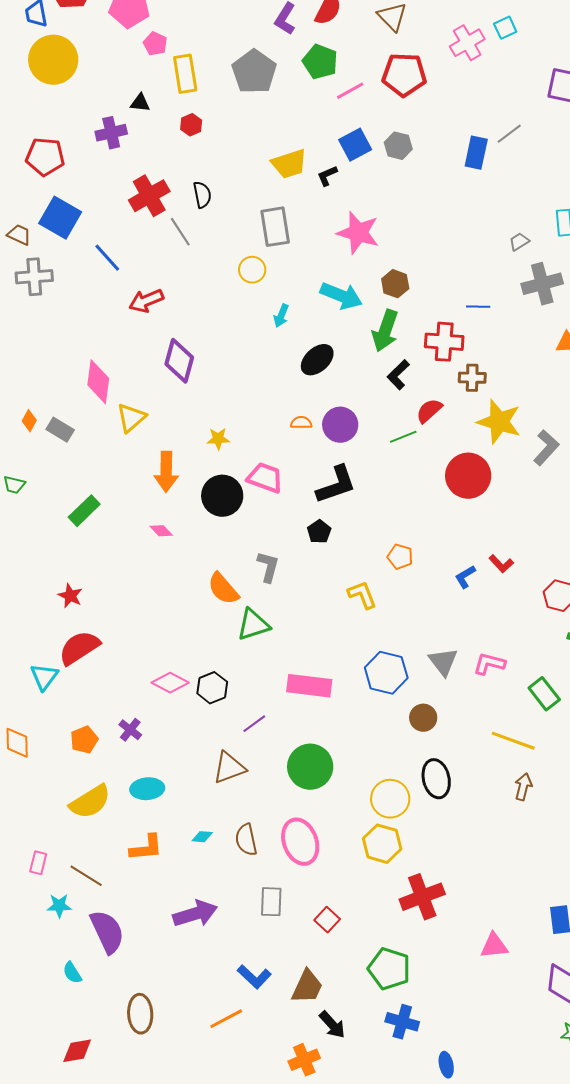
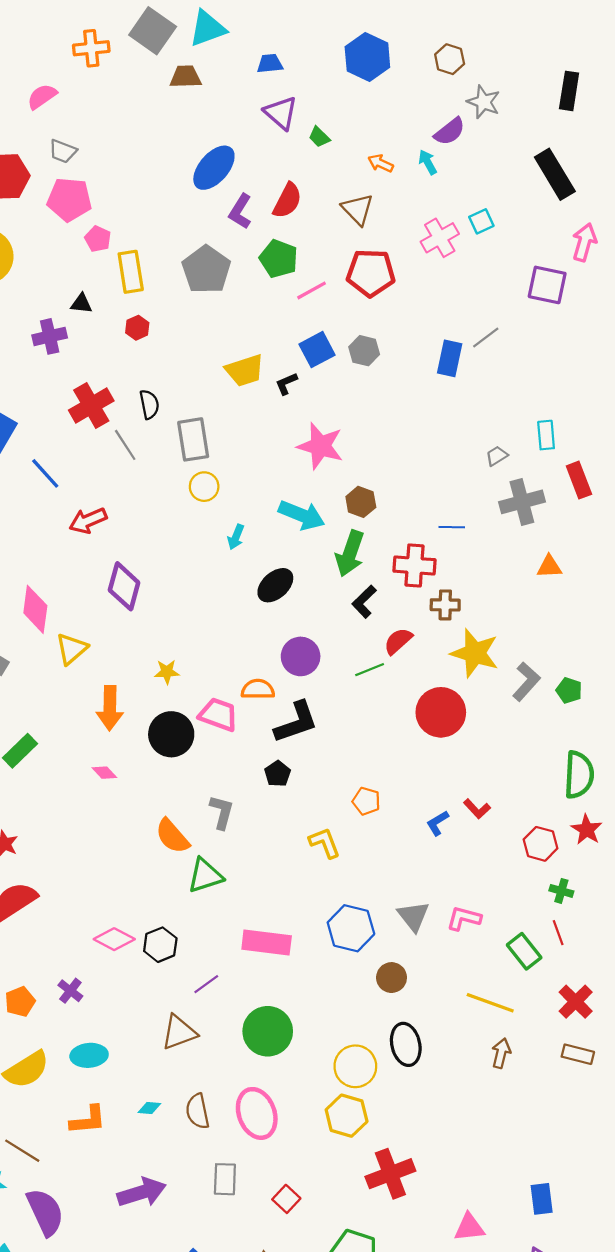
gray rectangle: (275, 227) -> (193, 439), moved
orange semicircle: (301, 423) -> (258, 689), moved, size x1.4

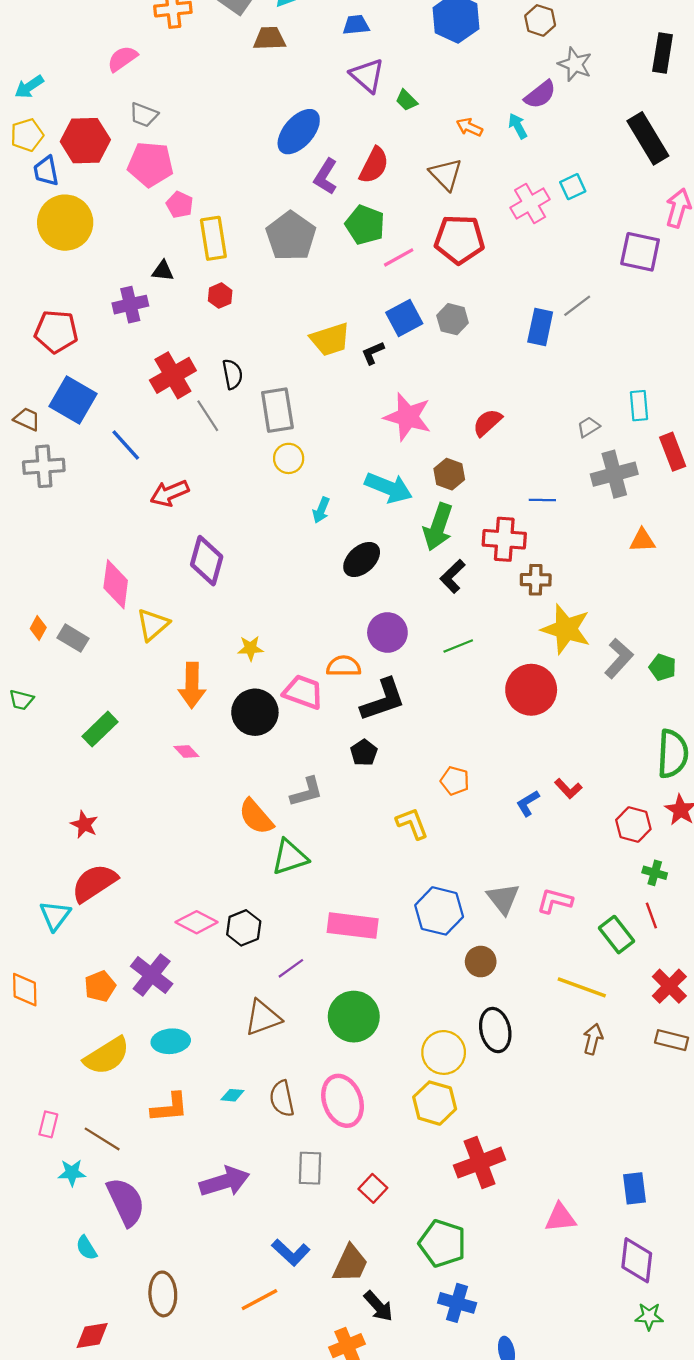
red semicircle: (398, 641) -> (487, 422), moved
gray L-shape: (222, 812) -> (307, 792), turned 60
purple cross: (70, 991) -> (152, 975), size x1.6

